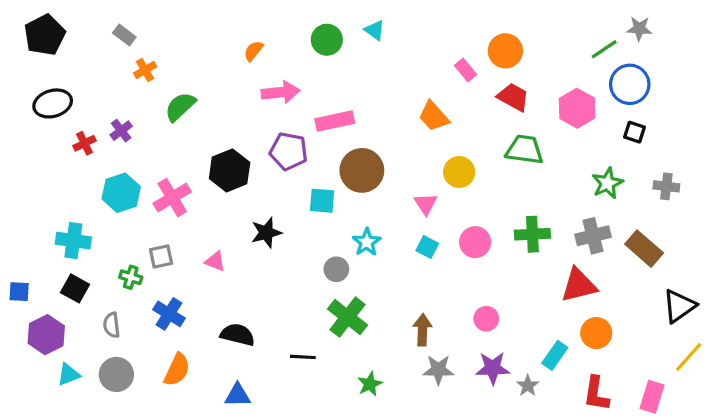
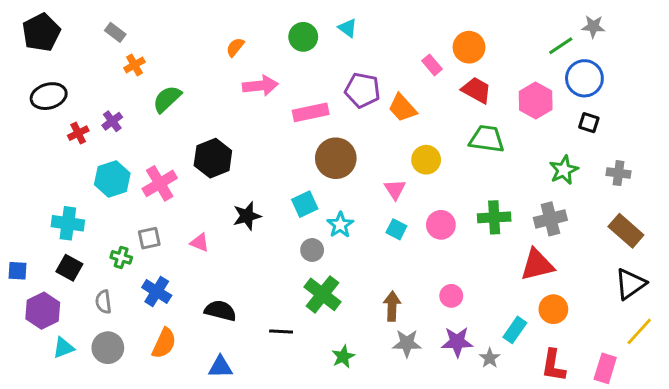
purple pentagon: (289, 151) -> (362, 90), moved
cyan square: (322, 201) -> (305, 204), moved, turned -30
brown rectangle: (644, 249) -> (626, 231), moved

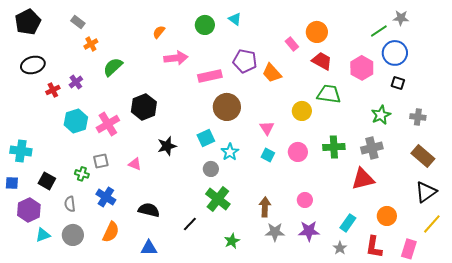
yellow circle: (426, 160) -> (302, 111), moved
cyan cross: (68, 223) -> (21, 151), moved
orange circle: (553, 309) -> (387, 216), moved
black line: (281, 331) -> (190, 224), turned -49
gray star: (490, 358) -> (340, 248), moved

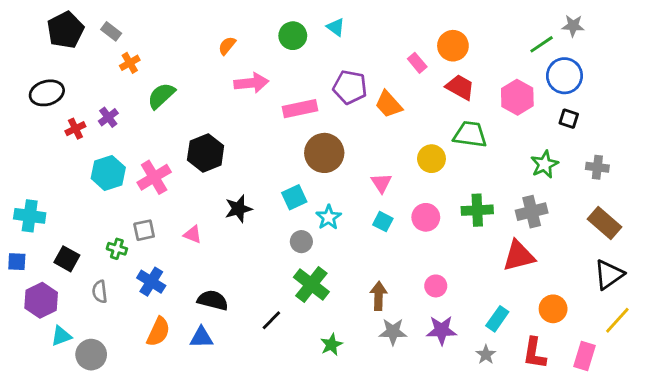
black pentagon: (28, 22) -> (65, 30), moved
gray circle: (73, 235) -> (91, 355), moved
blue triangle: (149, 248) -> (201, 337), moved

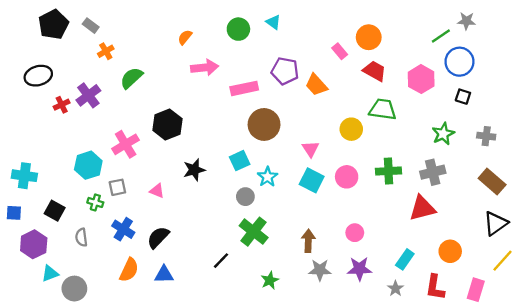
purple cross: (108, 117) -> (88, 95), size x1.5
cyan hexagon: (108, 173) -> (88, 165), moved
cyan square: (383, 222) -> (312, 180), size x1.5
black semicircle: (213, 300) -> (158, 237), moved, turned -60

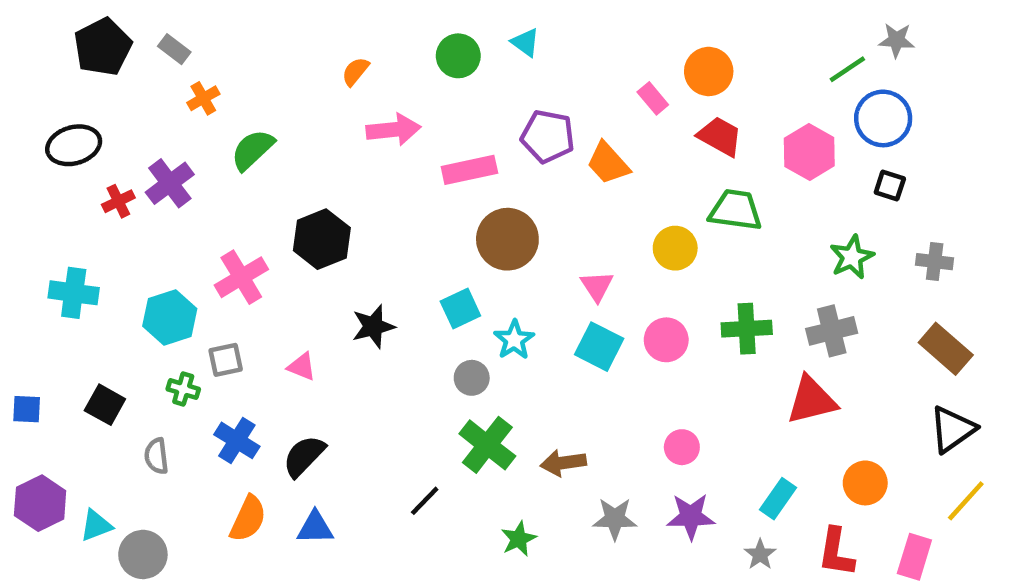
cyan cross: (24, 176) -> (74, 293), moved
brown arrow: (308, 241) -> (563, 463), moved, turned -100
purple hexagon: (34, 244) -> (40, 503), moved

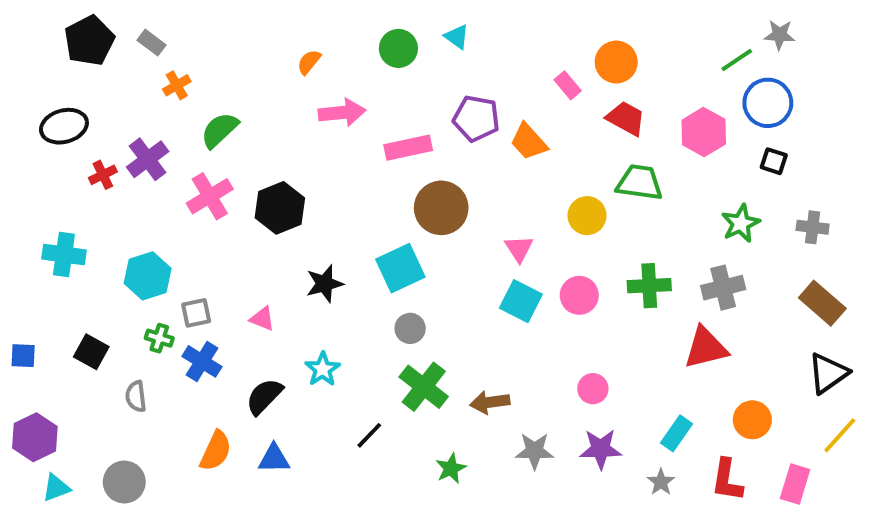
pink cross: (241, 277) -> (210, 196), moved
cyan square: (460, 309) -> (400, 268), size x1.4
cyan star: (514, 340) -> (323, 369), moved
blue cross: (237, 440) -> (202, 361), moved
cyan triangle: (96, 525) -> (56, 488), moved

